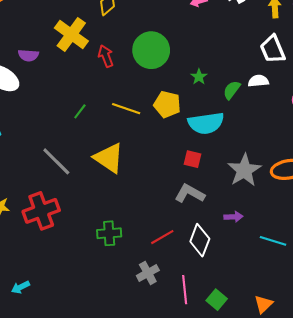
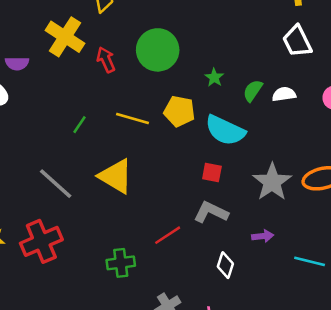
white semicircle: (258, 81) -> (284, 94), moved
cyan semicircle: (206, 123) -> (225, 130), turned 36
red line: (162, 237) -> (168, 235), moved
white diamond: (200, 240) -> (225, 265), size x0.7

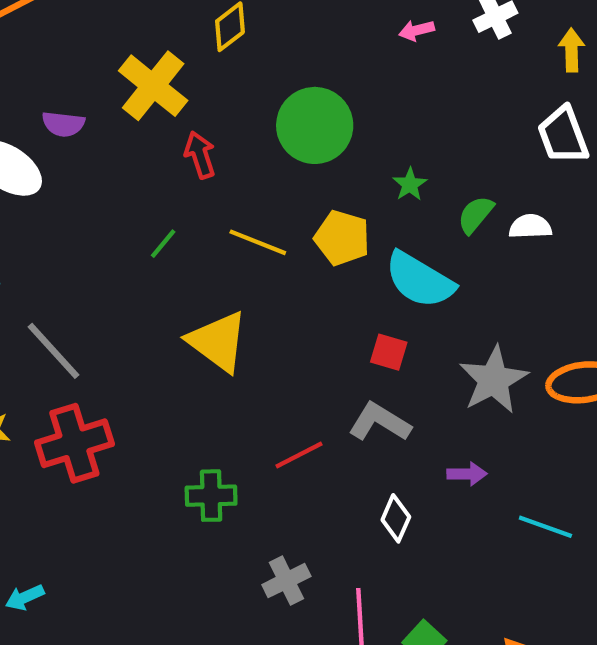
red arrow: (106, 60) -> (200, 155), moved
gray line: (56, 184) -> (54, 351), moved

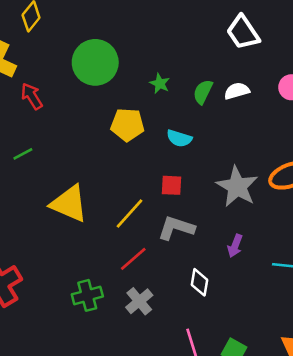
yellow line: (258, 242) -> (130, 214), moved, turned -56
green line: (163, 244) -> (23, 154), turned 36
cyan semicircle: (420, 280) -> (179, 138), size x0.6
purple arrow: (467, 474) -> (235, 246), turned 125
gray cross: (286, 581) -> (139, 301), moved

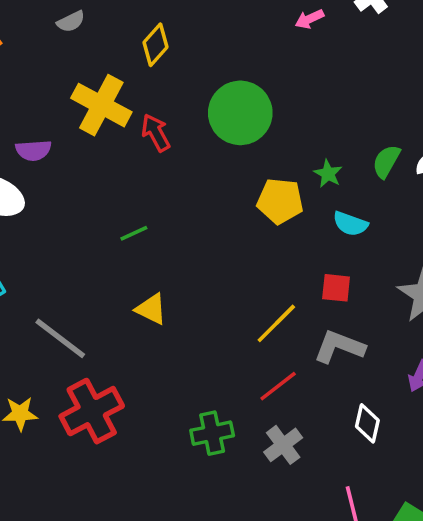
green star: (160, 83) -> (328, 174), moved
red arrow: (32, 96) -> (156, 133), moved
yellow triangle: (69, 204) -> (151, 309), moved, size x0.6

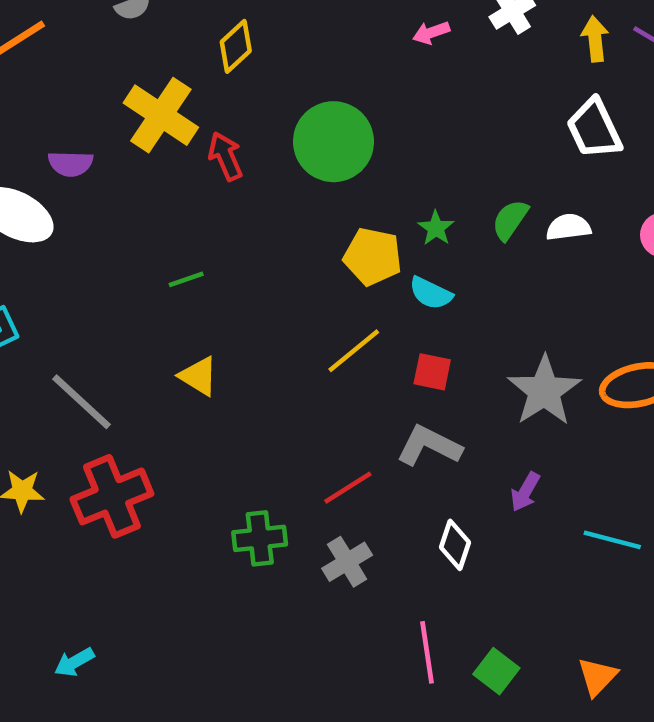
cyan semicircle: (350, 224) -> (431, 293), moved
yellow line: (276, 323) -> (354, 351), moved

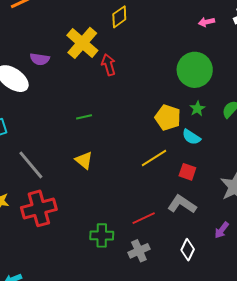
green circle: (333, 142) -> (195, 70), moved

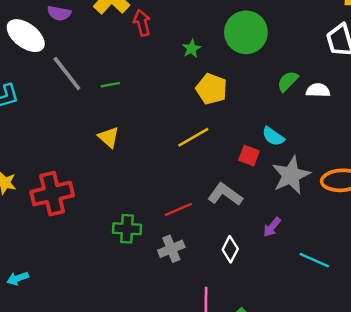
green star: (197, 109) -> (192, 49), moved
cyan semicircle: (191, 137) -> (273, 136), moved
gray line: (31, 165) -> (67, 73), moved
red square: (187, 172) -> (249, 156), moved

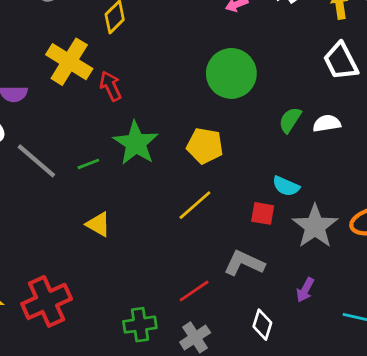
green star: (192, 49) -> (136, 143), moved, size x2.0

